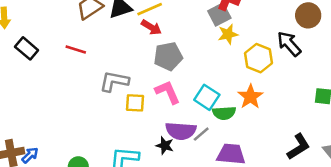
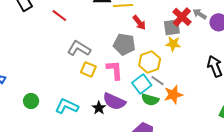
red arrow: (151, 27) -> (139, 23), moved
yellow hexagon: (258, 58) -> (150, 62), moved
gray line: (201, 134) -> (157, 81), moved, turned 56

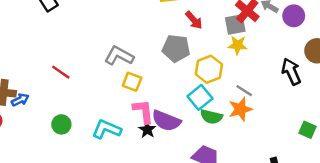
red line: (59, 16) -> (61, 72), moved
pink L-shape: (115, 70) -> (143, 111), moved
gray line: (157, 81) -> (244, 91), moved

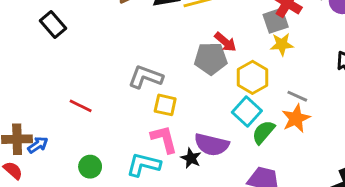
red arrow: (194, 20) -> (225, 42), moved
pink L-shape: (143, 111) -> (164, 139), moved
green semicircle: (211, 117) -> (263, 132), turned 125

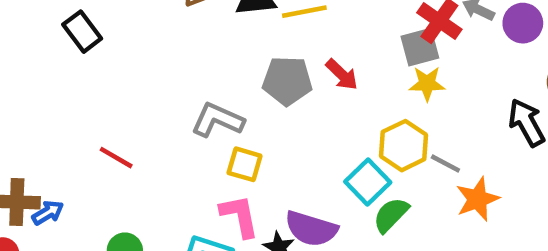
gray pentagon: (211, 58) -> (287, 81), moved
yellow hexagon: (252, 77) -> (404, 146), moved
orange star: (296, 118) -> (477, 199), moved

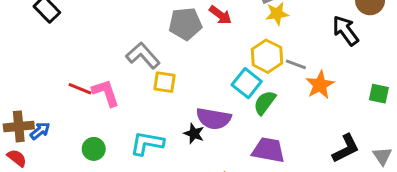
gray L-shape: (217, 120) -> (143, 55), turned 32
pink L-shape: (240, 216) -> (106, 93), moved

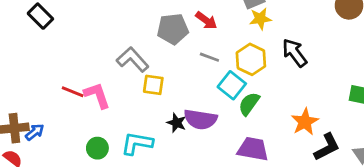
black arrow: (346, 31) -> (295, 53), moved
gray line: (296, 64) -> (209, 57), moved
orange star: (320, 85) -> (305, 122), moved
black star: (194, 134) -> (177, 123), moved
green circle: (94, 149) -> (97, 148), moved

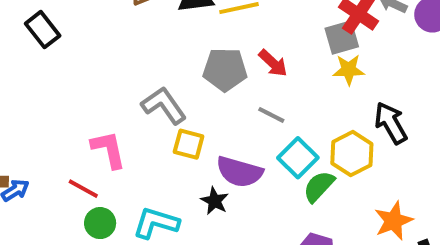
yellow hexagon: (251, 59) -> (352, 154), moved
red line: (73, 92) -> (83, 189), moved
purple semicircle: (200, 119) -> (239, 172), moved

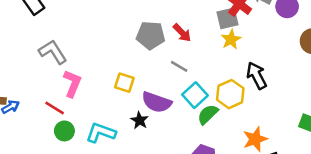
yellow star: (349, 70) -> (231, 39), turned -30
gray L-shape: (164, 105) -> (53, 52), moved
pink L-shape: (108, 149) -> (72, 83), turned 32

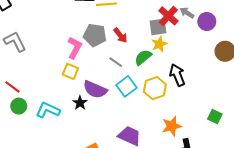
pink L-shape: (72, 83) -> (75, 48), moved
green semicircle: (208, 114) -> (143, 57), moved

